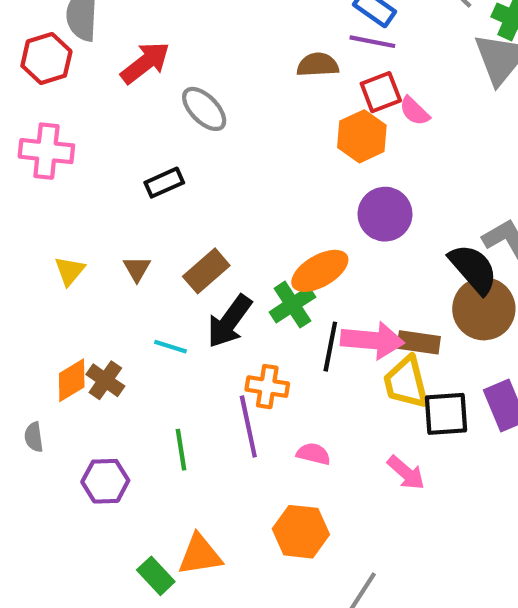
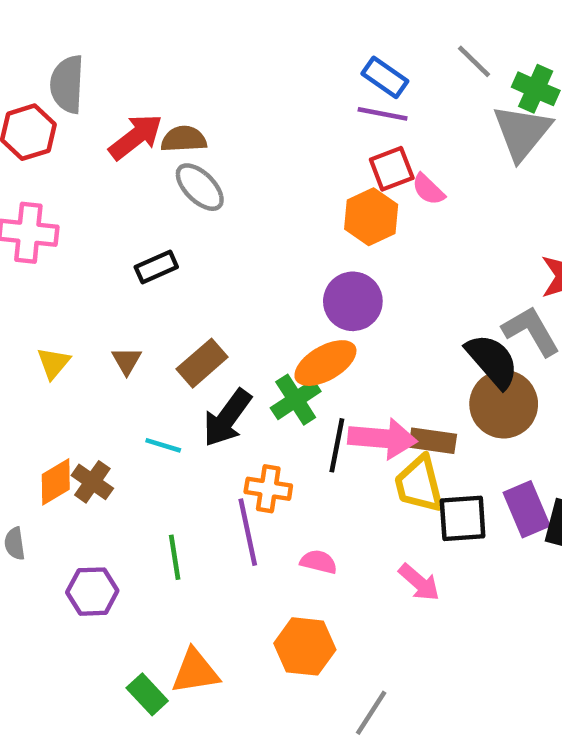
brown semicircle: (318, 65) -> (184, 139), moved
purple circle: (385, 214) -> (353, 301), moved

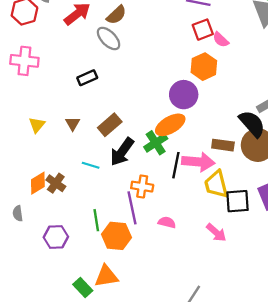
brown semicircle: (184, 139) -> (116, 15), moved, turned 140
orange hexagon: (371, 217) -> (204, 67), moved
brown rectangle: (433, 441) -> (223, 145), moved
orange hexagon: (305, 646) -> (116, 236), moved

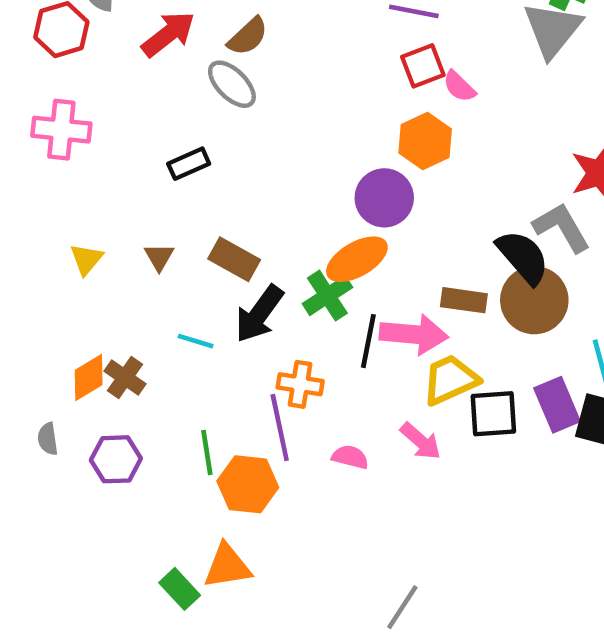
brown rectangle: (110, 125) -> (234, 259), turned 70
yellow trapezoid: (216, 184) -> (450, 380), turned 80
pink arrow: (216, 233) -> (421, 441), moved
purple hexagon: (56, 237) -> (116, 459), moved

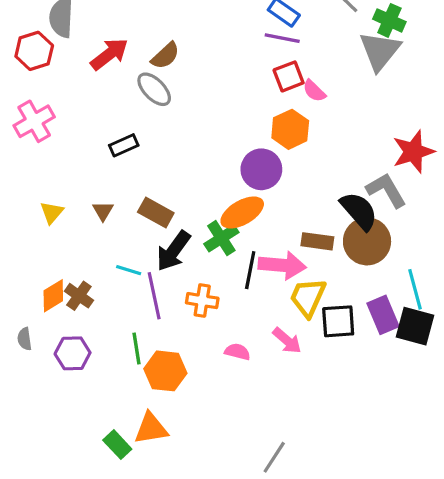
pink cross: (61, 130) -> (34, 121), turned -36
yellow trapezoid: (450, 380) -> (308, 297), turned -42
purple line: (280, 427) -> (154, 296), moved

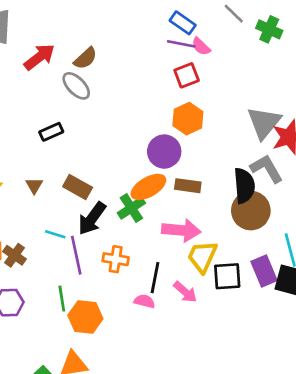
gray triangle: (380, 51) -> (264, 123), moved
pink semicircle: (314, 91) -> (201, 46), moved
black semicircle: (359, 211) -> (244, 186), turned 36
brown rectangle: (317, 241) -> (188, 186), moved
black line: (250, 270) -> (155, 278), moved

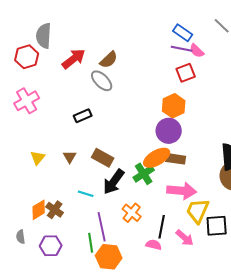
orange hexagon: (188, 119) -> (174, 106), moved
brown rectangle: (188, 186) -> (176, 159), moved
purple line: (76, 255) -> (102, 227), moved
orange cross: (116, 259) -> (132, 213), turned 30

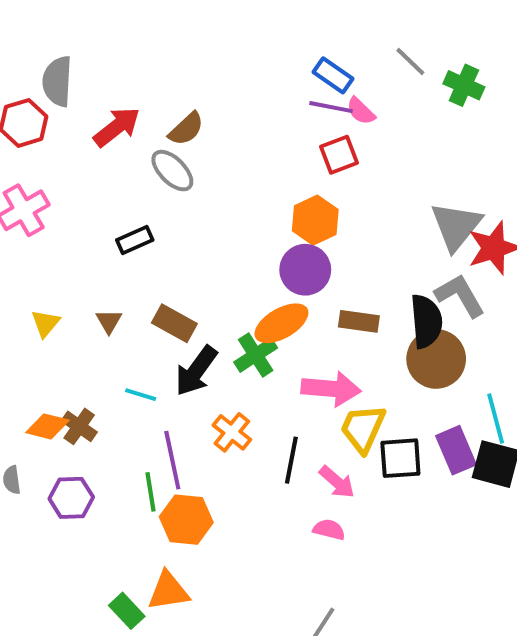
brown rectangle: (176, 159) -> (359, 321), moved
orange diamond: (39, 210) -> (47, 426), turned 45
pink semicircle: (154, 245) -> (329, 530), moved

